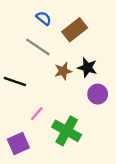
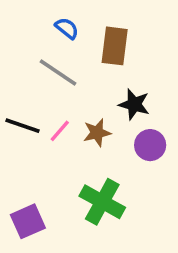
brown rectangle: (75, 30) -> (115, 46), turned -45
brown star: (63, 71) -> (97, 133), moved
pink line: (37, 114) -> (60, 131), moved

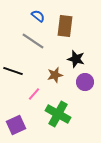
pink line: (60, 131) -> (34, 94), moved

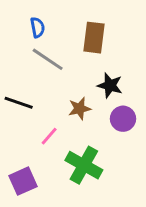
blue semicircle: (38, 16) -> (37, 27), moved, turned 40

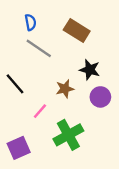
brown rectangle: (94, 38) -> (77, 31), turned -65
black line: (19, 103) -> (15, 84), turned 30
green cross: (84, 165) -> (68, 135), turned 32

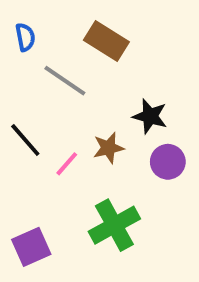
blue semicircle: (30, 22) -> (25, 37), moved
brown rectangle: (77, 31) -> (106, 41), moved
pink line: (40, 111) -> (67, 164), moved

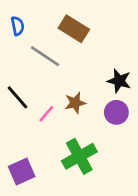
black star: (150, 116) -> (119, 81), moved

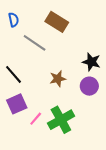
pink line: (46, 114) -> (36, 119), moved
purple square: (22, 171) -> (17, 104), moved

